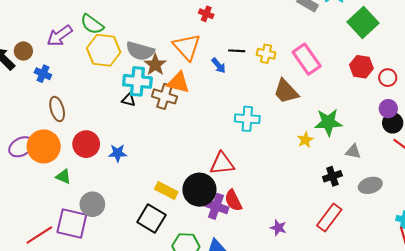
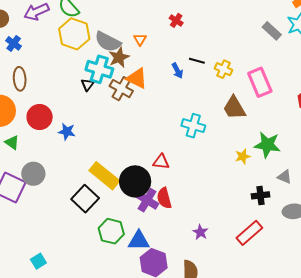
orange triangle: (187, 47) -> (140, 39), moved, size x0.5
black triangle: (129, 100) -> (87, 85), turned 40
red triangle: (222, 164) -> (161, 162), size x0.7
yellow rectangle: (166, 190) -> (104, 176), size x1.4

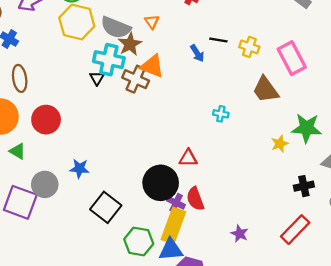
cyan cross: (193, 126) -> (221, 114), size x0.6
blue star: (67, 132) -> (79, 168), moved
yellow rectangle: (104, 176) -> (173, 226), moved, turned 76
purple cross: (147, 200) -> (176, 203), size x0.7

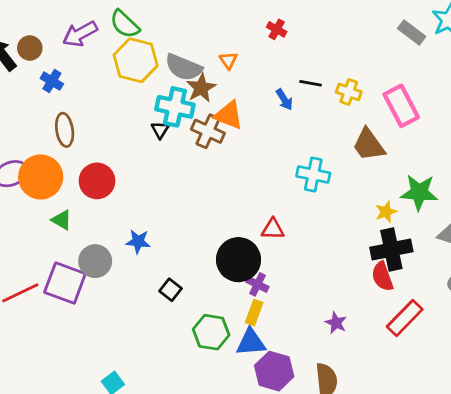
cyan cross: (221, 114) -> (313, 175), size x1.6
black cross: (304, 186) -> (391, 249), moved, size x1.6
red semicircle: (195, 199) -> (382, 276), moved
black square: (106, 207) -> (171, 290), size x0.6
yellow rectangle: (173, 226) -> (254, 313), size x0.6

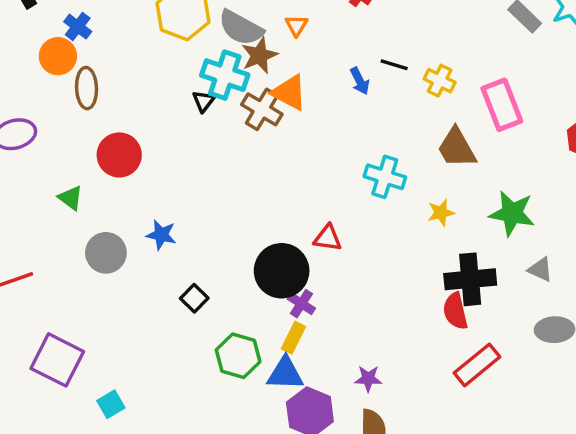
orange circle: (41, 177) -> (58, 56), moved, size x0.7
yellow star: (386, 212) -> (441, 213), moved
purple square: (65, 283) -> (57, 360), moved
purple star: (336, 323) -> (368, 379), moved, turned -30

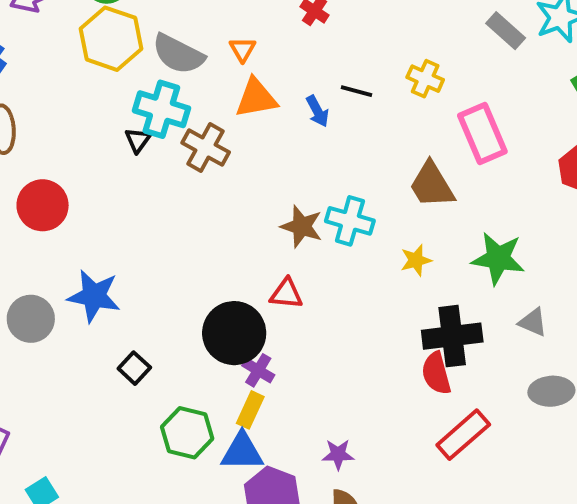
brown star: (259, 55) -> (302, 226), moved, turned -30
yellow cross: (440, 81) -> (425, 79), moved
orange triangle: (289, 93) -> (256, 98), moved, turned -36
blue star: (161, 235) -> (94, 296), size x1.5

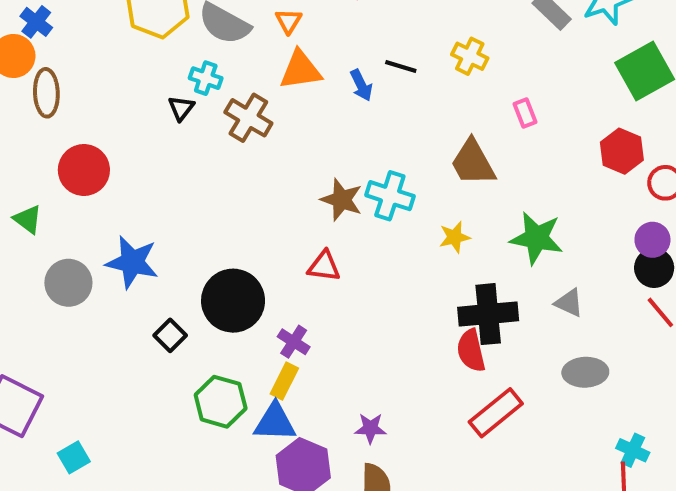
cyan cross: (161, 109) -> (206, 78), size x0.6
pink rectangle: (482, 134) -> (525, 113), size x0.5
black circle: (234, 333) -> (233, 301), moved

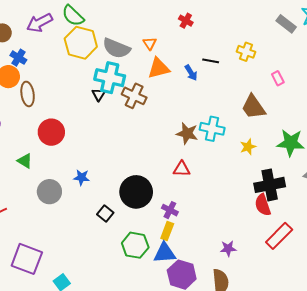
cyan cross: (206, 78) -> (110, 78), size x1.8
blue star: (132, 262) -> (82, 177), size x0.6
purple star: (370, 428) -> (228, 248), moved

